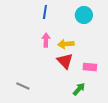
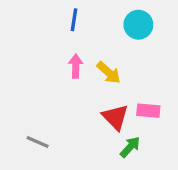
yellow arrow: (66, 44) -> (109, 73), turned -133
red triangle: (65, 61) -> (115, 117), moved

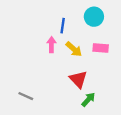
blue line: (74, 20) -> (63, 26), moved
pink rectangle: (148, 111) -> (101, 48), moved

